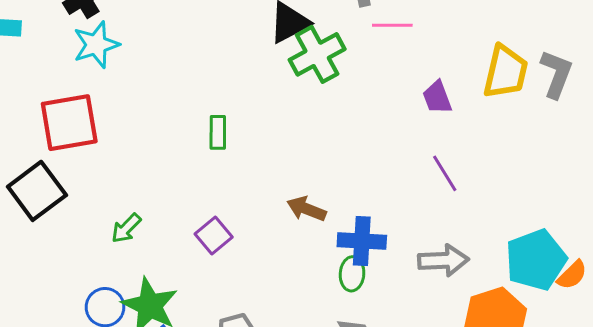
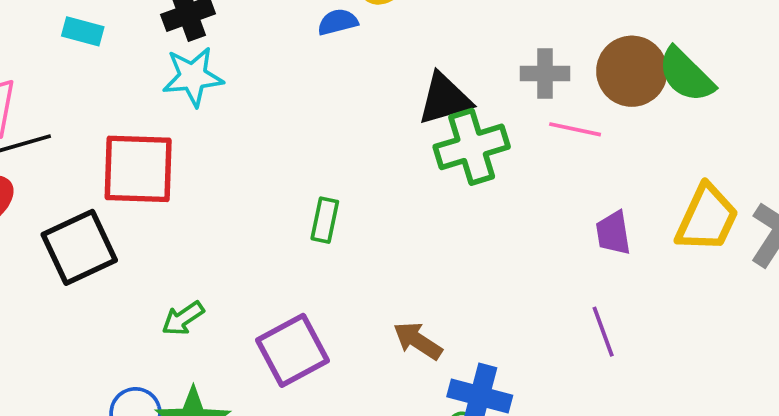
purple square: (214, 236) -> (293, 350), size x1.5

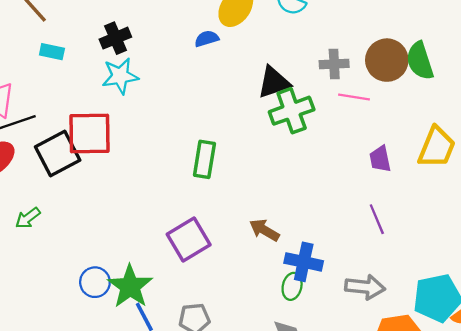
green semicircle: (686, 75) -> (420, 61), turned 30
green rectangle: (325, 220) -> (204, 159), size x1.4
black square: (79, 247) -> (58, 153), moved
green arrow: (183, 318) -> (28, 218), moved

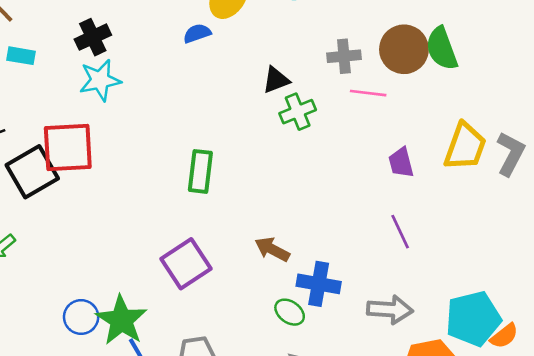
black triangle: (274, 82) -> (276, 80), size x0.7
green cross: (292, 111) -> (298, 112), size x0.7
green ellipse: (292, 286) -> (290, 312), moved, turned -65

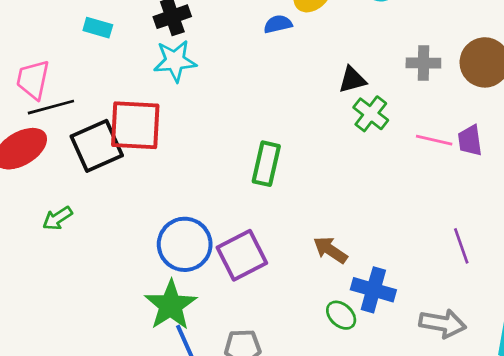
pink line: (368, 93) -> (434, 140), moved
green cross: (298, 112) -> (371, 114), turned -36
purple trapezoid: (401, 163) -> (470, 140), moved
blue circle: (81, 317) -> (185, 244), moved, size x1.5

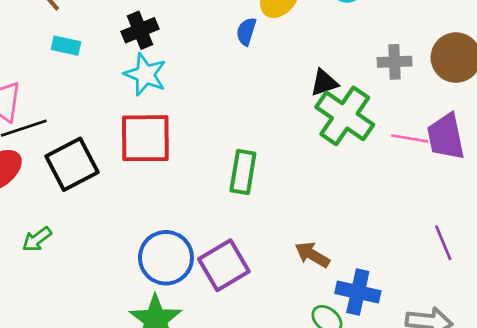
blue semicircle: (278, 24) -> (246, 31), turned -56
cyan star: (175, 61) -> (145, 74), turned 30
green cross: (371, 114) -> (345, 116), size x1.6
red square: (135, 125) -> (145, 138), moved
purple trapezoid: (470, 140) -> (446, 137), size x1.5

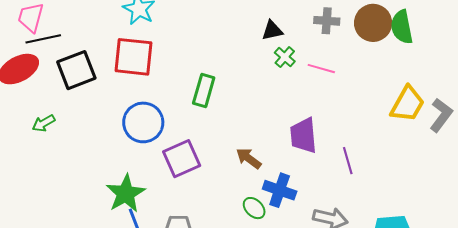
green cross: (345, 116) -> (285, 57), size x0.5
purple trapezoid: (446, 137) -> (303, 136), moved
pink line: (410, 138) -> (321, 69), moved
blue circle: (166, 258) -> (143, 122), moved

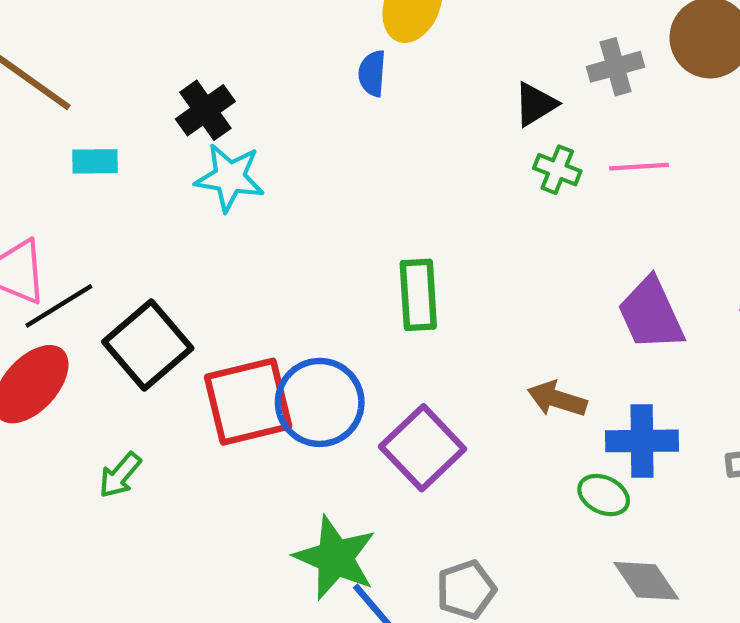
black triangle: (272, 30) -> (535, 104), moved
red square: (134, 57) -> (248, 402), moved

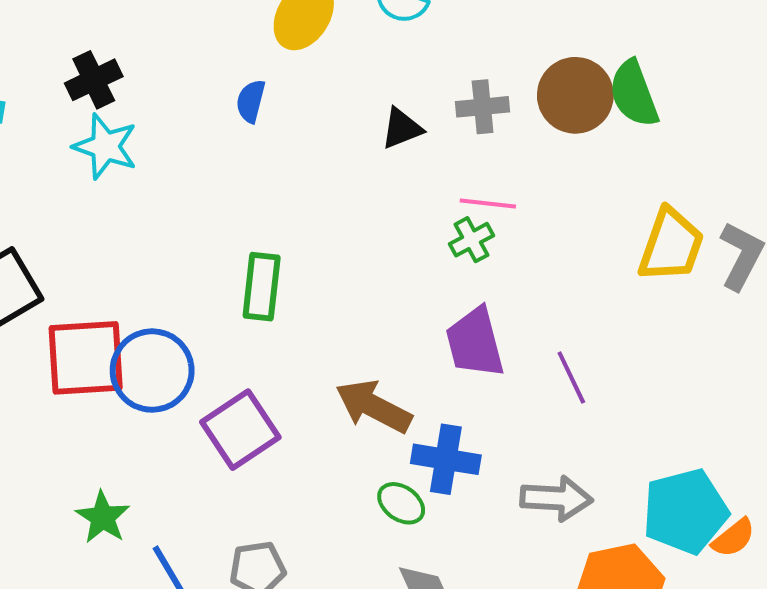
blue semicircle: (372, 73) -> (251, 101), moved
green cross: (557, 170) -> (472, 240), moved, turned 30
brown arrow: (557, 399) -> (374, 406), size x1.4
green star: (335, 558) -> (103, 517), moved, size x0.7

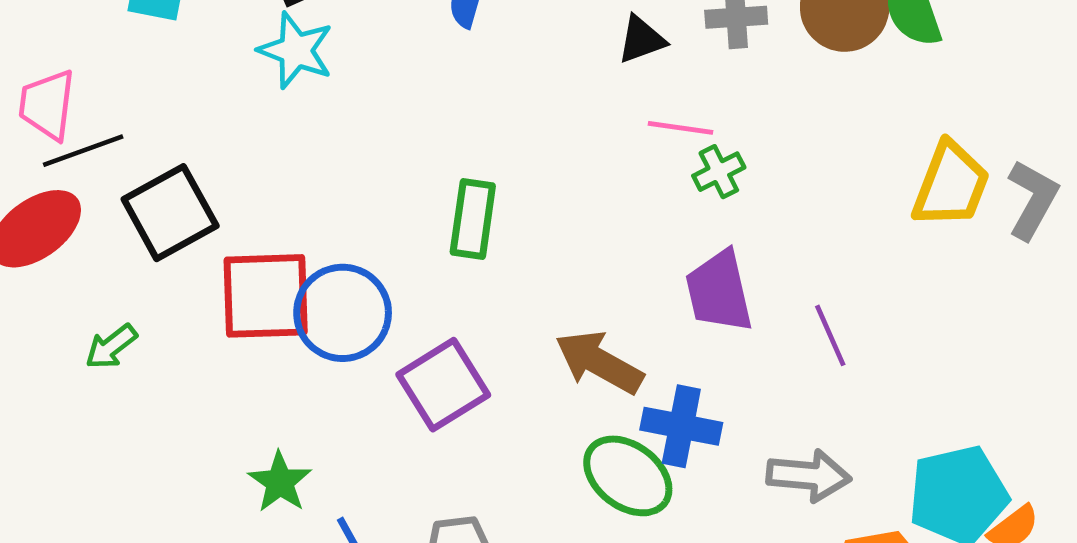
pink line: (488, 204) -> (680, 128), moved
green ellipse: (401, 503) -> (628, 476), size x1.6

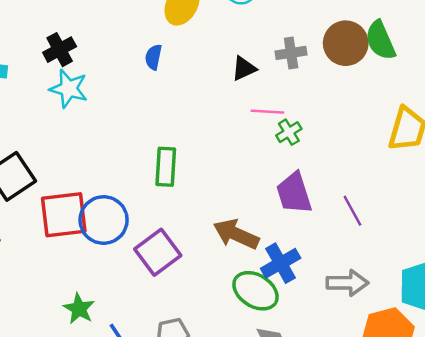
blue cross: (681, 426) -> (281, 263), turned -36

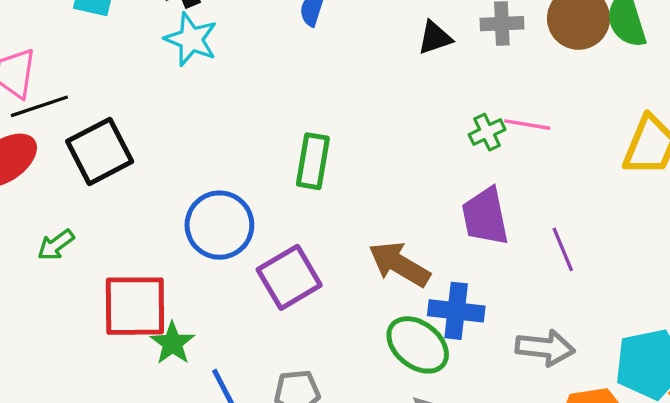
pink line: (267, 112) -> (527, 125), moved
red square: (64, 215) -> (135, 306), moved
blue cross: (281, 263) -> (456, 311), turned 30

